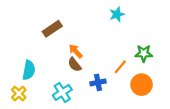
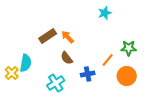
brown rectangle: (52, 29) -> (48, 36), moved
orange arrow: (76, 51) -> (68, 37), moved
yellow cross: (19, 94) -> (12, 73), moved

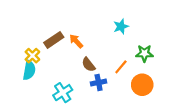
cyan star: (105, 13) -> (121, 27), moved
brown semicircle: (67, 58) -> (88, 65), moved
yellow cross: (12, 73) -> (32, 56), moved

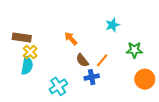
brown rectangle: (54, 40) -> (22, 37), moved, turned 42
orange line: (121, 67) -> (102, 60), moved
orange circle: (142, 85) -> (145, 79), moved

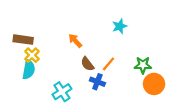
green star: (134, 50) -> (143, 65), moved
blue cross: (92, 77) -> (97, 82), turned 32

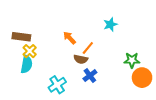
brown semicircle: (87, 64) -> (81, 59), turned -40
orange line: (109, 64) -> (88, 48), moved
blue cross: (97, 82) -> (90, 76), turned 32

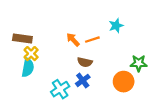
orange line: (88, 48) -> (92, 40), moved, turned 32
blue cross: (90, 76) -> (83, 80), moved
orange circle: (142, 78) -> (124, 82), moved

